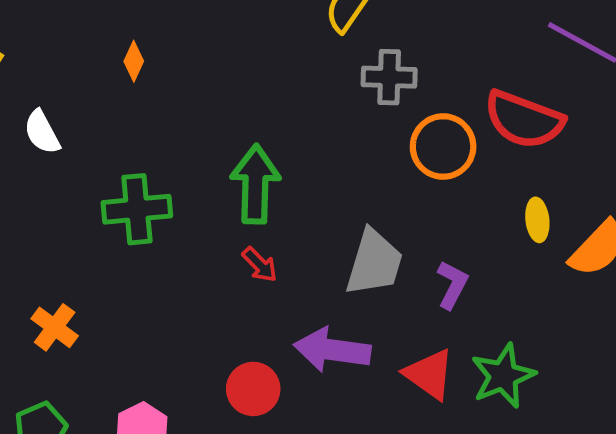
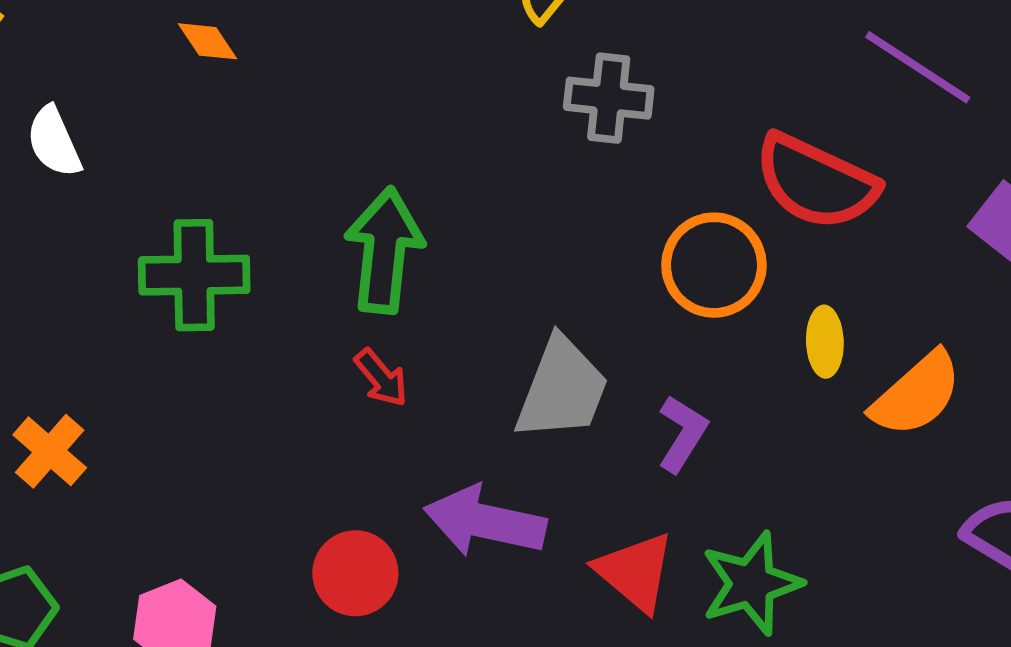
orange diamond: (134, 61) -> (208, 41), turned -63
orange circle: (443, 147) -> (714, 265), moved

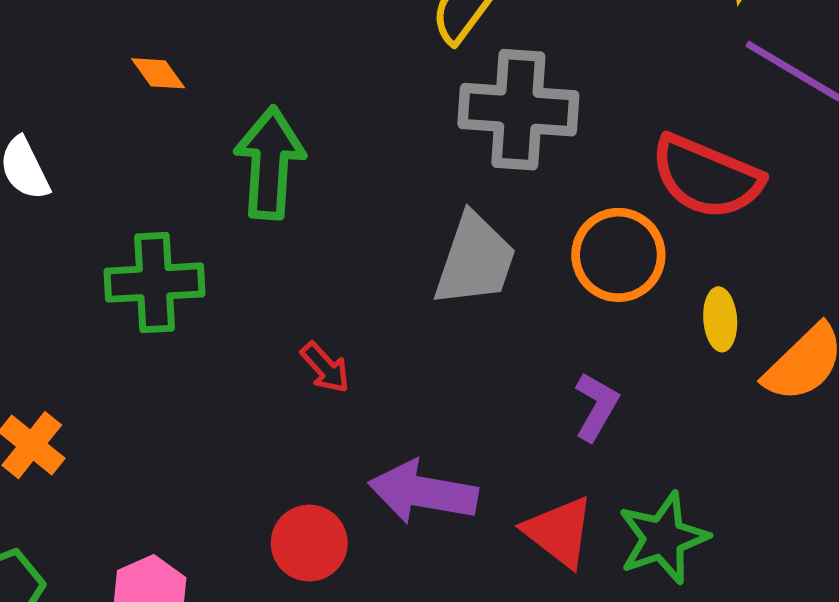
gray cross: (609, 98) -> (518, 110), size x1.5
green arrow: (384, 250) -> (270, 163), moved
gray trapezoid: (562, 389) -> (475, 260), moved

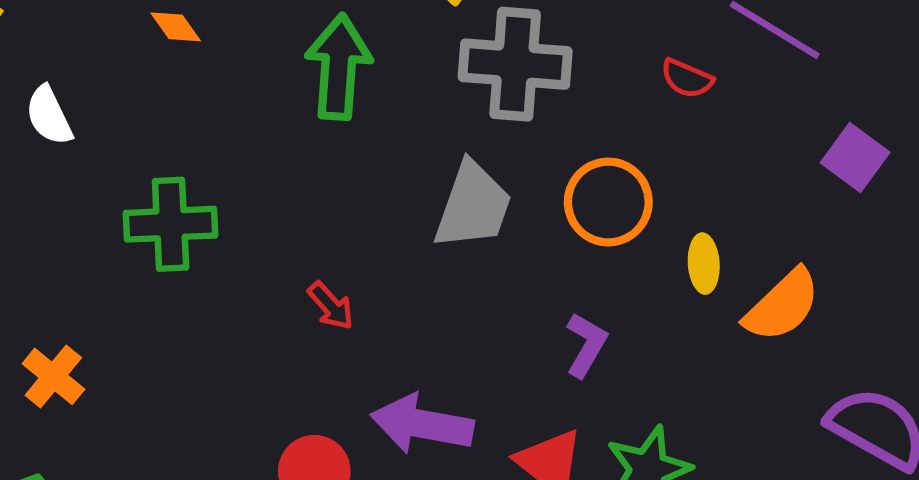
green arrow: (270, 163) -> (338, 67), moved
red semicircle: (706, 177) -> (687, 78), moved, size x0.5

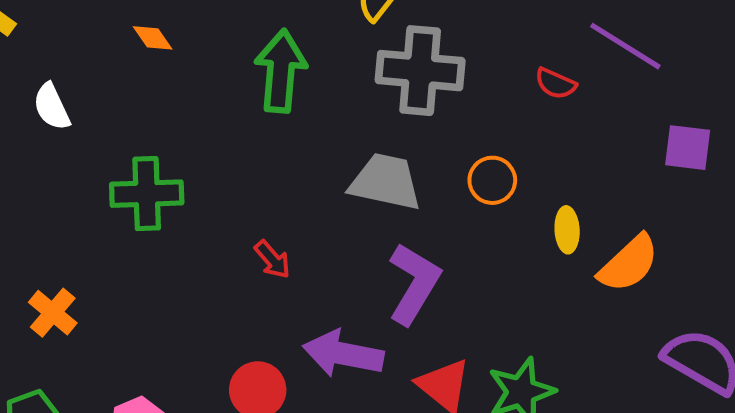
purple square: (855, 158) -> (688, 148), turned -30
orange circle: (608, 202) -> (492, 180), size x0.7
gray trapezoid: (473, 206) -> (386, 182), turned -98
purple L-shape: (586, 345) -> (414, 284), moved, size x1.6

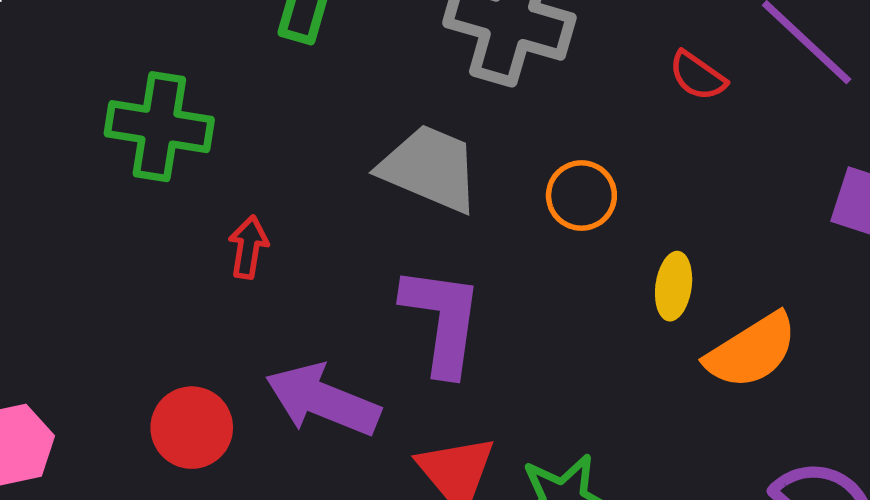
green cross: (147, 194) -> (159, 127), moved
red arrow: (272, 260) -> (248, 247), turned -141
purple L-shape: (414, 284) -> (442, 320), turned -34

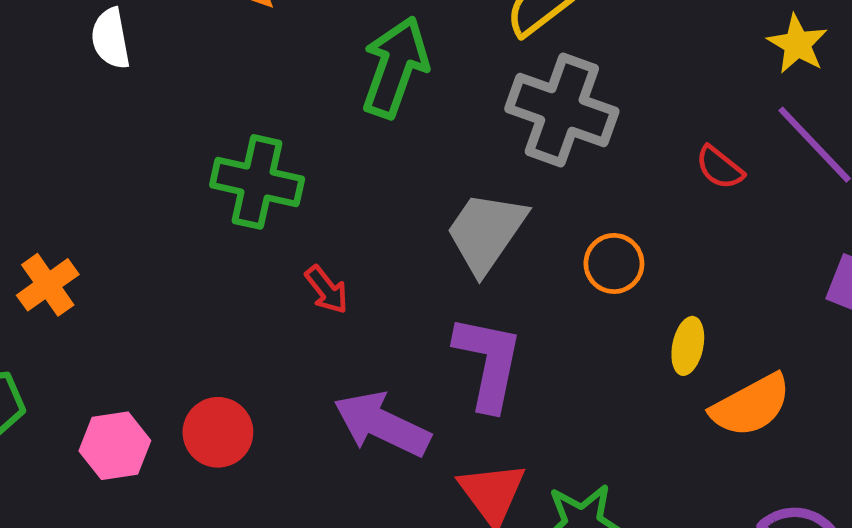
gray trapezoid: (430, 168) -> (486, 232), turned -82
red arrow: (248, 247) -> (327, 290), turned 129
red circle: (192, 428) -> (218, 432), moved

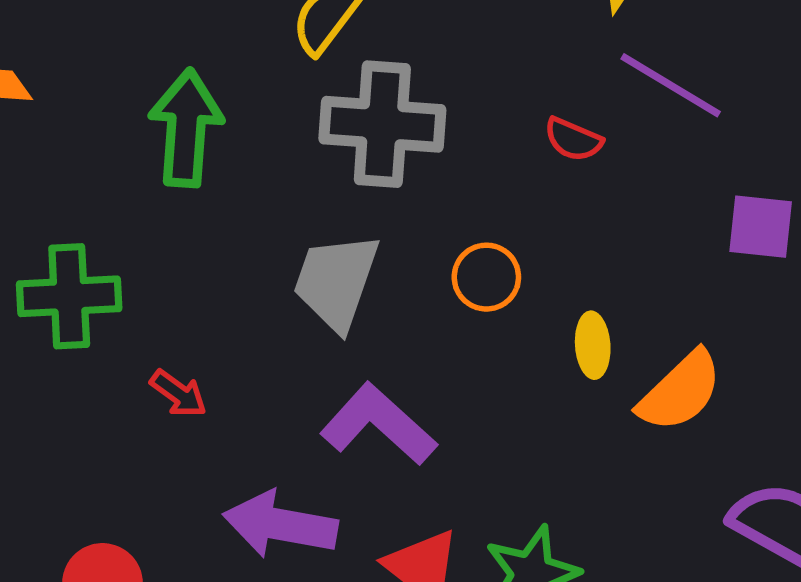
purple L-shape: (488, 363) -> (378, 424), turned -44

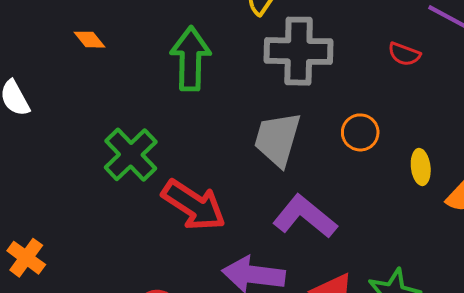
green cross: (69, 296) -> (131, 155), turned -38
red arrow: (178, 393) -> (194, 205), size x2.0

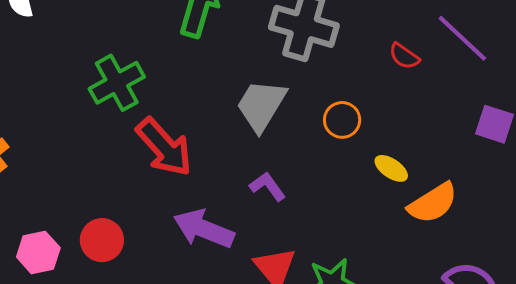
yellow ellipse: (421, 167) -> (391, 168), turned -64
purple L-shape: (305, 217) -> (268, 186), size x0.6

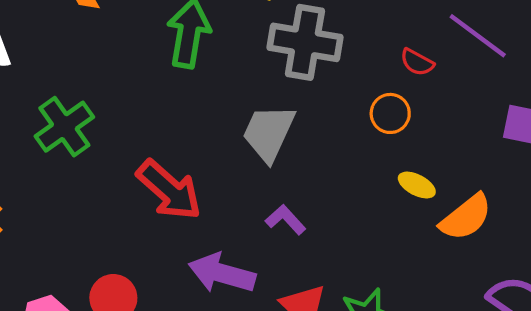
green cross: (117, 83) -> (64, 127), moved
orange circle: (342, 120) -> (390, 113), moved

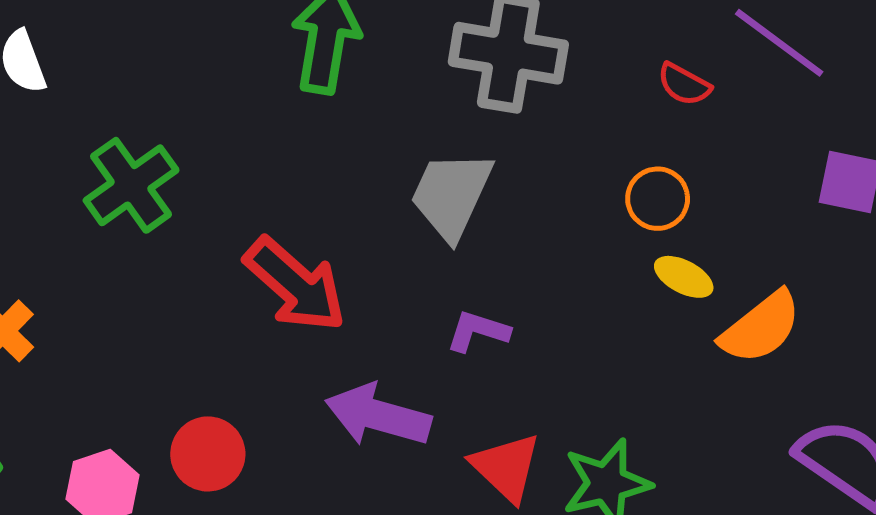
orange circle: (390, 113) -> (658, 199), moved
purple L-shape: (286, 220) -> (478, 331), turned -30

